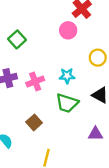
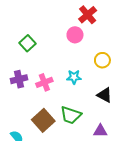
green trapezoid: (67, 103) -> (71, 115), moved
brown square: (34, 122) -> (43, 120), size x1.5

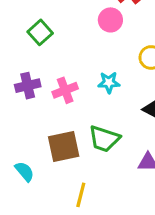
brown square: (43, 120) -> (64, 147), turned 30

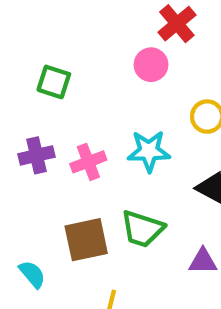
green square: (40, 32) -> (54, 82), turned -30
cyan star: (109, 82) -> (149, 151), size x1.4

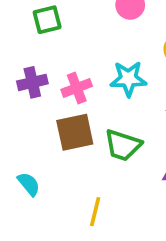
green square: (54, 82) -> (47, 20), turned -32
brown square: (86, 240) -> (75, 132), moved

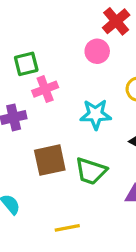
pink cross: (77, 88) -> (45, 89), moved
yellow line: (95, 212) -> (67, 228), turned 65

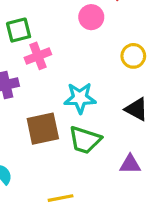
cyan star: (96, 114) -> (80, 98), moved

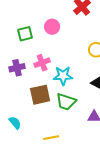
pink circle: (91, 17) -> (52, 27), moved
pink cross: (38, 56) -> (42, 63), moved

